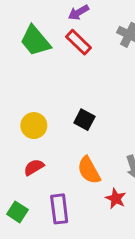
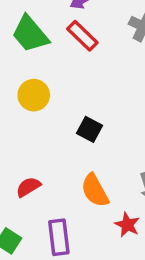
yellow circle: (34, 126) -> (34, 95), moved

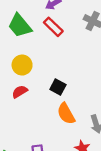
red semicircle: (28, 187) -> (20, 92), moved
orange semicircle: (95, 190) -> (66, 114), moved

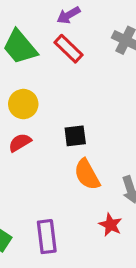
black square: (58, 87) -> (75, 136), turned -35

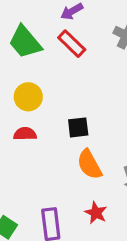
red semicircle: (20, 143) -> (25, 134), turned 30
red star: (110, 225) -> (96, 213), moved

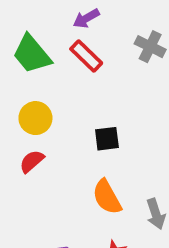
black square: (78, 127) -> (107, 139), moved
red semicircle: (25, 134) -> (32, 161), turned -40

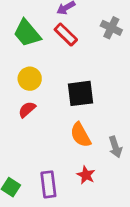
black square: (107, 139) -> (81, 93), size x1.5

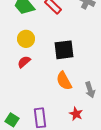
red star: (86, 175) -> (76, 114), moved

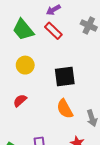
red semicircle: (24, 62) -> (20, 101), moved

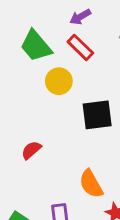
yellow circle: (25, 65) -> (59, 81), moved
orange semicircle: (65, 109) -> (91, 184), moved

